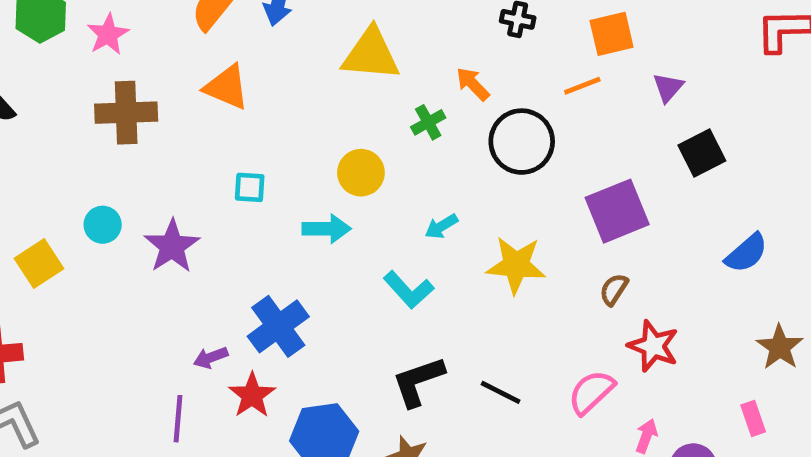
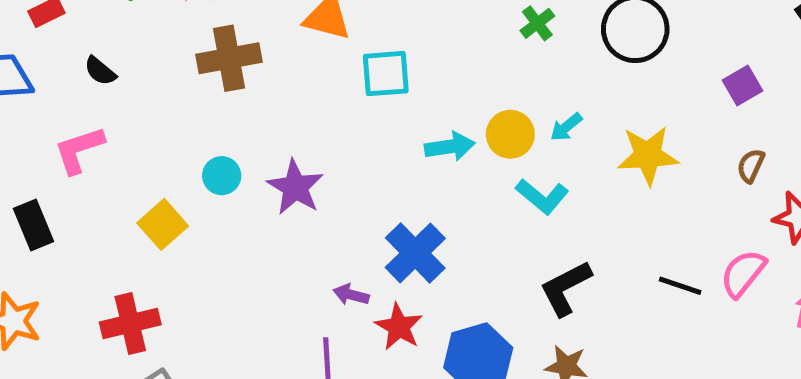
yellow circle: (361, 173) -> (510, 134), moved
cyan square: (250, 187) -> (386, 74), moved, size x1.5
purple square: (617, 211) -> (743, 85), size x0.6
purple arrow: (211, 358) -> (351, 295), turned 44
black line: (501, 392) -> (680, 286), moved

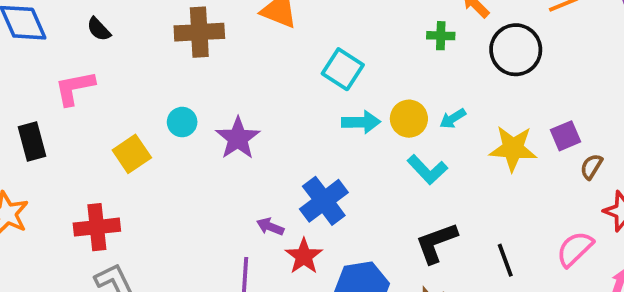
green cross: (537, 23) -> (441, 36), turned 32
cyan square: (386, 74) -> (343, 69), moved, turned 30
purple square: (743, 85) -> (565, 136), moved
black line: (680, 286) -> (505, 260), moved, turned 44

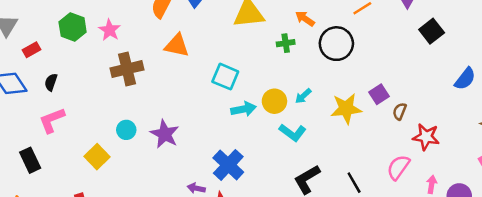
black semicircle: (99, 29) -> (51, 82), moved, turned 72

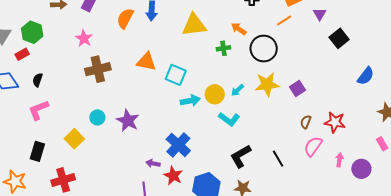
green hexagon: (73, 27) -> (32, 32), moved
orange triangle: (177, 45) -> (146, 62), moved
yellow star: (346, 109) -> (267, 84), moved
brown semicircle: (400, 111) -> (306, 122), moved
black rectangle: (30, 160) -> (37, 151), moved, turned 42

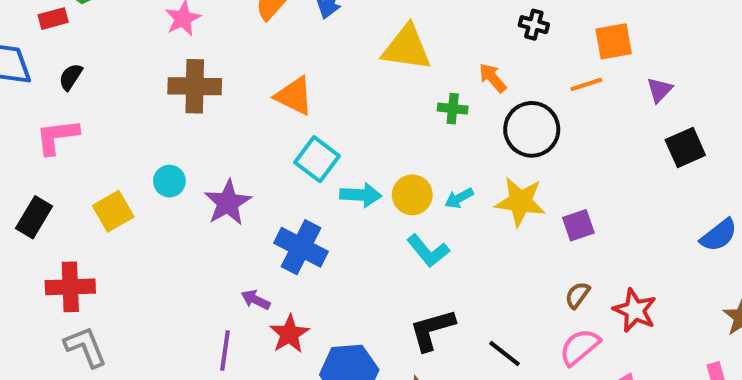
cyan square: (176, 75) -> (317, 159), moved
blue cross: (178, 145) -> (301, 247), moved, turned -30
black line: (278, 159) -> (504, 354), turned -36

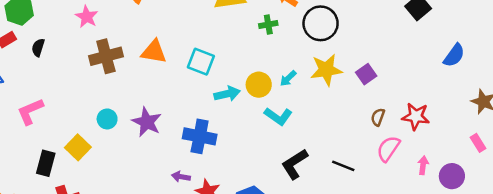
black semicircle: (71, 77) -> (38, 48), moved
orange triangle: (294, 96) -> (154, 52), moved
cyan square: (317, 159) -> (201, 62), moved
black rectangle: (34, 217) -> (46, 163), moved

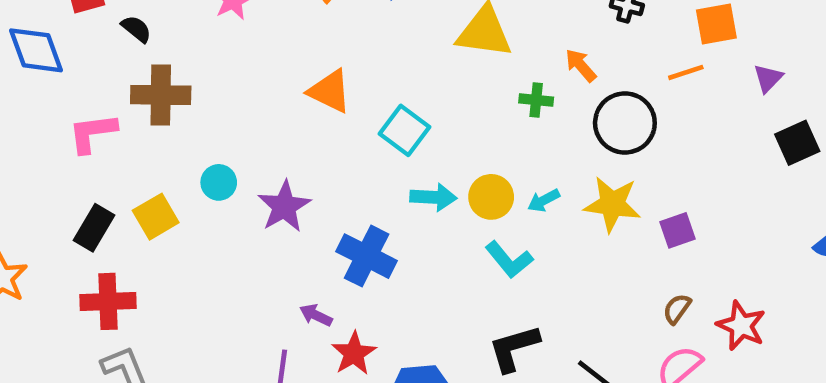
black semicircle: (38, 48) -> (136, 29), turned 96
brown cross: (106, 56) -> (161, 95), moved

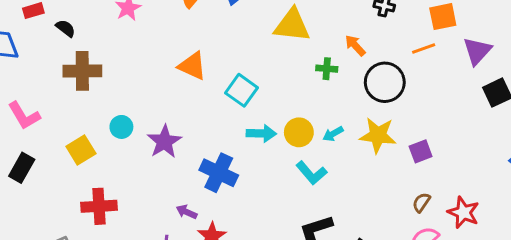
purple triangle: (768, 78) -> (477, 51), size x1.5
pink L-shape: (93, 133) -> (24, 116), moved, turned -112
black rectangle: (94, 228) -> (22, 168), moved
red cross: (108, 301) -> (99, 206), moved

